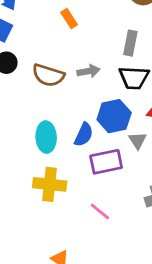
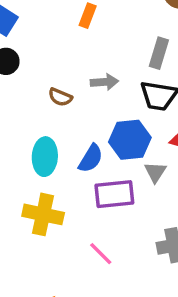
orange rectangle: (69, 18) -> (88, 16), turned 48
brown semicircle: (48, 75) -> (60, 97), moved, size x0.6

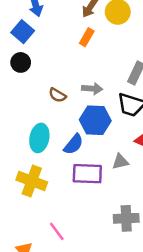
blue hexagon: (130, 140) -> (95, 120), moved
gray triangle: (155, 172) -> (120, 162), turned 36
pink line: (101, 254) -> (57, 231), moved

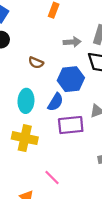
gray arrow: (92, 89) -> (72, 42), moved

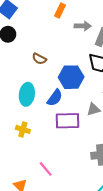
gray arrow: (72, 42) -> (83, 26), moved
yellow cross: (25, 138) -> (23, 129), size x0.6

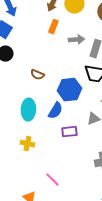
purple rectangle: (67, 121) -> (69, 132), size x0.7

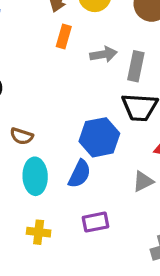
brown semicircle: (37, 75) -> (22, 136), moved
purple rectangle: (69, 132) -> (96, 222), moved

